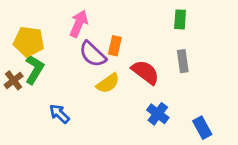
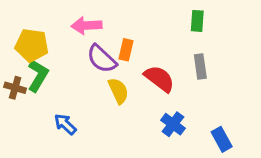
pink arrow: (79, 24) -> (86, 25), turned -116
brown cross: (14, 80) -> (15, 88), turned -36
yellow semicircle: (108, 83) -> (118, 91), turned -80

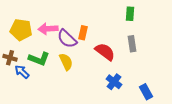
pink arrow: (86, 25) -> (48, 29), moved
green L-shape: (38, 76) -> (39, 59), moved, turned 80
yellow semicircle: (118, 91) -> (66, 62), moved
blue arrow: (65, 124) -> (22, 72), moved

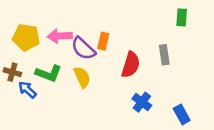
green rectangle: (130, 14) -> (182, 17), moved
red semicircle: (105, 52) -> (131, 65), turned 70

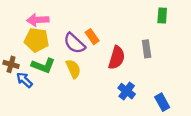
pink arrow: (60, 36) -> (38, 20), moved
yellow pentagon: (26, 37) -> (37, 40), moved
orange rectangle: (103, 41) -> (92, 37), turned -48

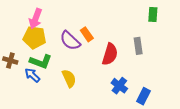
pink arrow: (38, 20) -> (36, 19), turned -66
yellow semicircle: (73, 69) -> (69, 78), moved
blue arrow: (24, 80) -> (32, 75), moved
blue rectangle: (162, 102) -> (143, 96), moved, turned 56

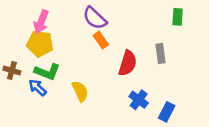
purple semicircle: (70, 41) -> (95, 18), moved

